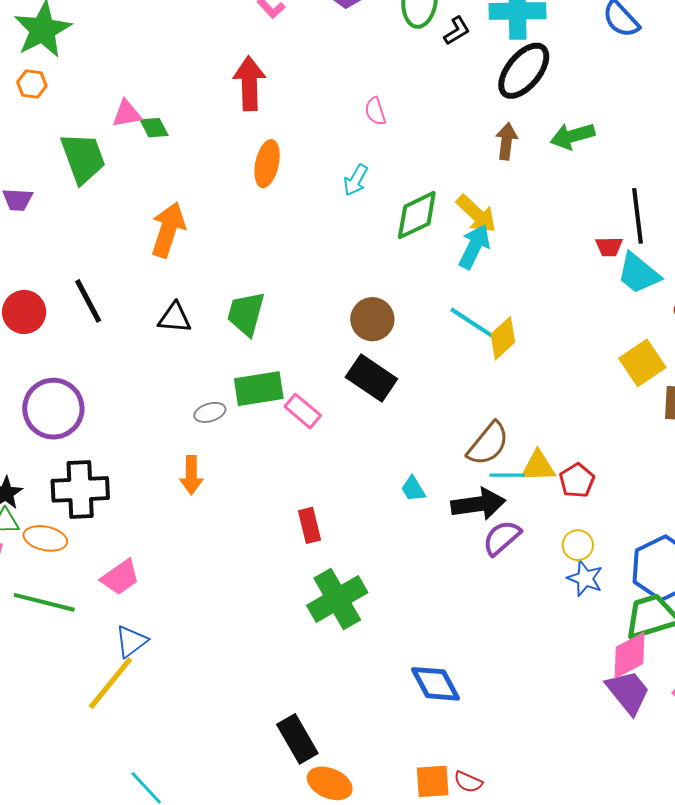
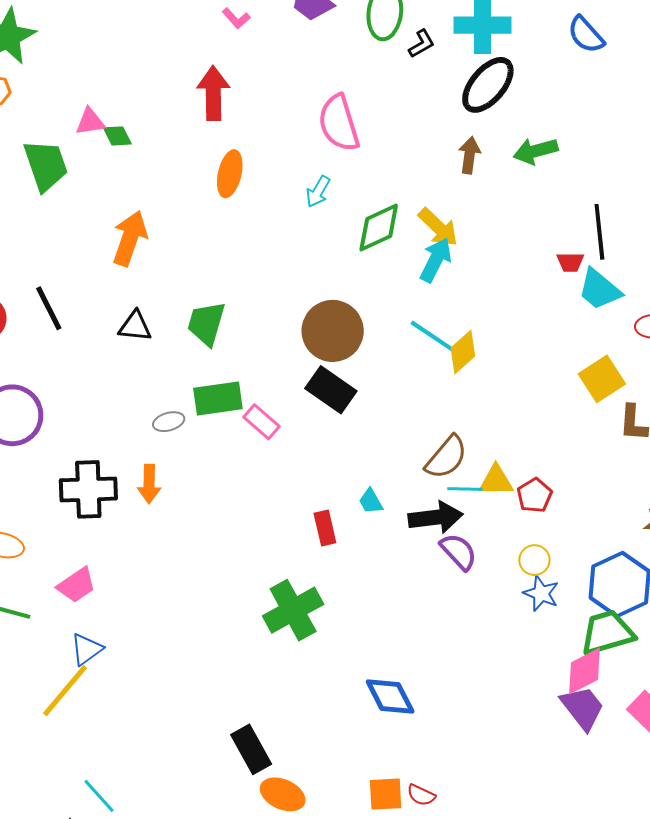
pink semicircle: (375, 111) -> (339, 123), size x2.0
brown circle: (372, 319) -> (333, 331), size x1.4
black cross: (80, 489) -> (88, 489), moved
red rectangle: (310, 525) -> (325, 528), moved
purple semicircle: (502, 538) -> (459, 552), turned 87

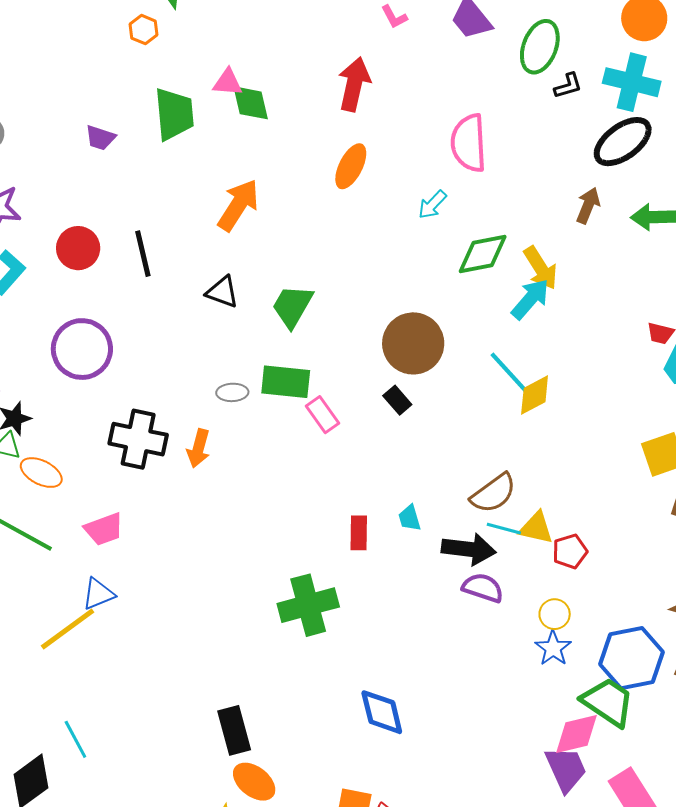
green diamond: (117, 136) -> (251, 103), size x1.4
black rectangle: (331, 390) -> (397, 400), size x0.6
purple semicircle: (459, 552) -> (483, 588), turned -42
green trapezoid: (607, 633) -> (608, 702), turned 36

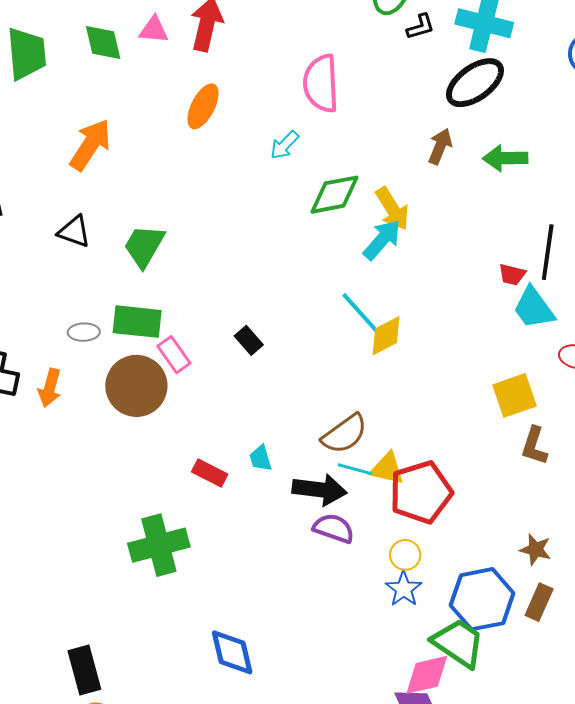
pink triangle: (228, 82) -> (154, 30), moved
brown circle: (413, 343) -> (136, 386), moved
red rectangle: (359, 533) -> (210, 473), turned -64
red pentagon: (570, 551) -> (421, 492), size x1.8

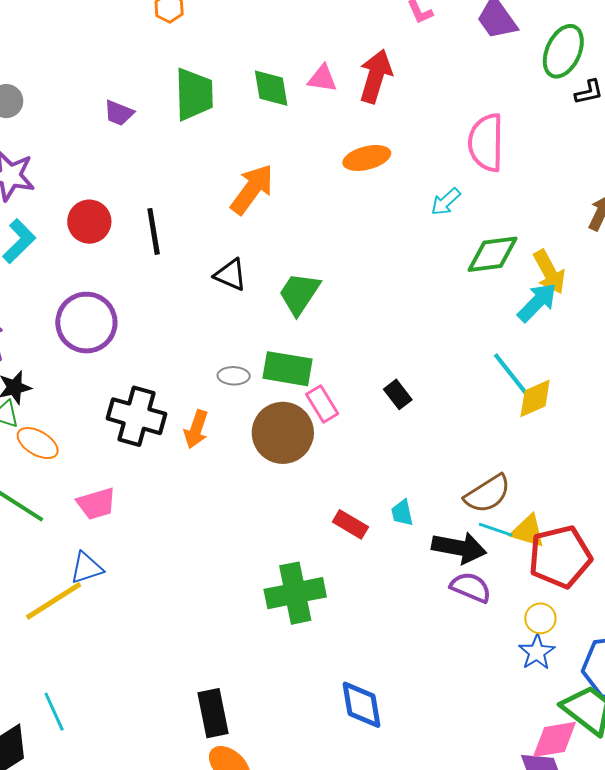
orange ellipse: (203, 106) -> (367, 158), turned 45

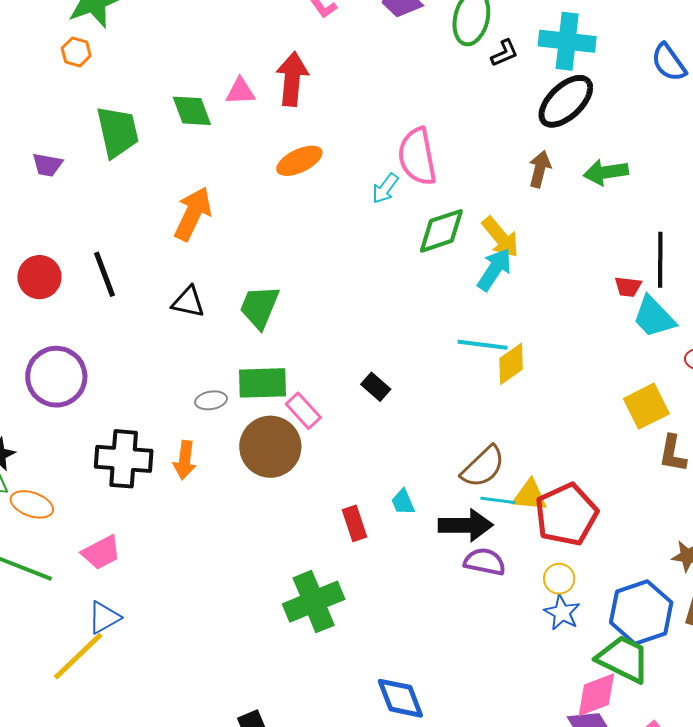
pink semicircle: (486, 143) -> (417, 156), moved
cyan line: (511, 374) -> (483, 345), turned -33
red rectangle: (350, 524) -> (354, 523), turned 52

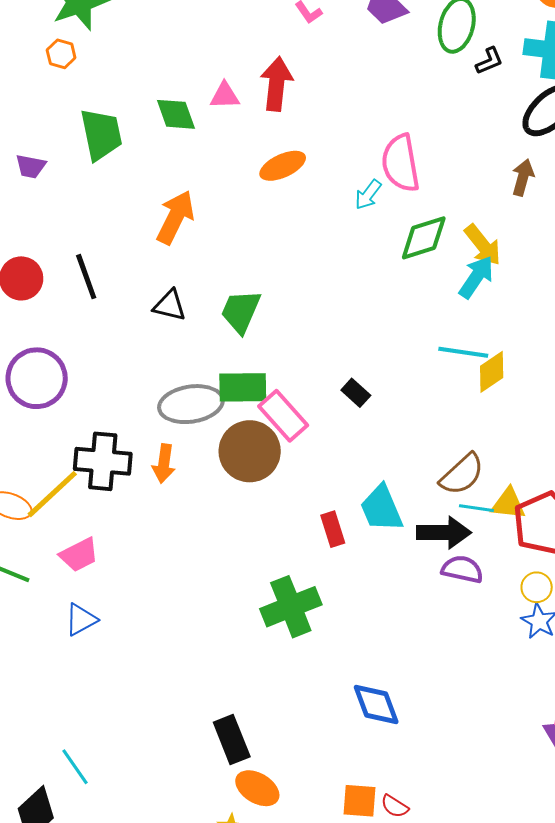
gray ellipse: (211, 400) -> (191, 404), size x2.0
pink rectangle: (303, 411) -> (283, 416), size x1.4
cyan trapezoid: (403, 502) -> (381, 508), size x1.8
yellow line: (78, 656) -> (52, 494), moved

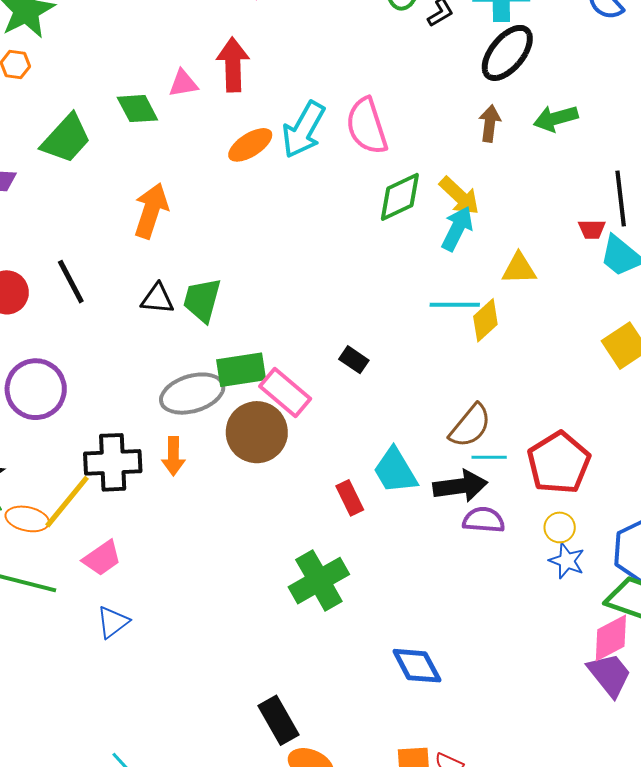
green trapezoid: (101, 134) -> (66, 139), turned 62
cyan arrow: (368, 195) -> (304, 130), moved, size x1.8
green trapezoid: (241, 311) -> (202, 300), moved
yellow triangle: (508, 504) -> (519, 269), moved

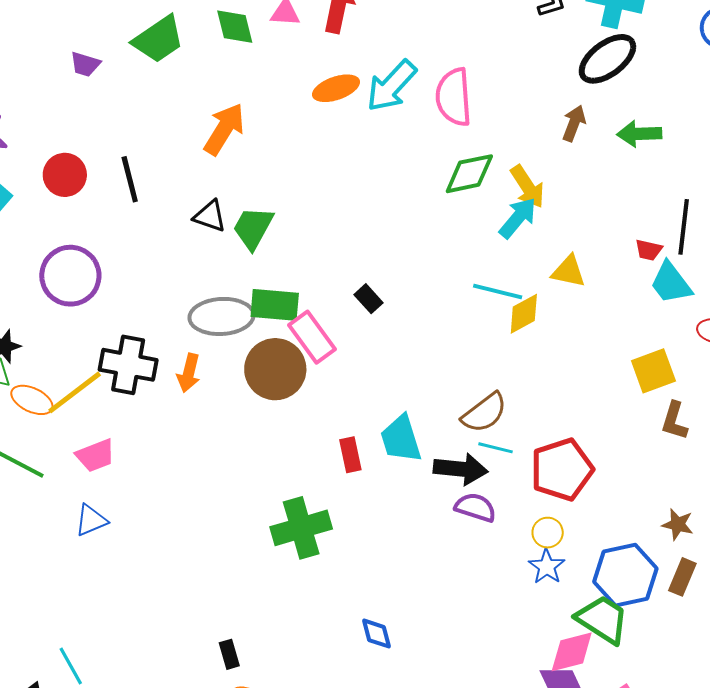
black rectangle: (354, 360) -> (369, 299), moved
blue diamond: (417, 666) -> (377, 634), size x0.7
black rectangle: (279, 720) -> (229, 654), size x0.6

